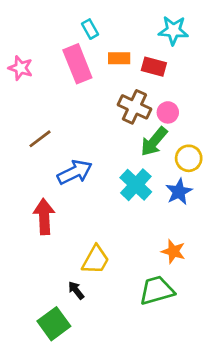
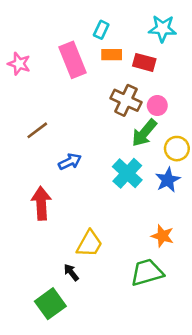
cyan rectangle: (90, 29) -> (101, 30), moved, turned 54
blue arrow: (75, 172) -> (70, 162), size x0.7

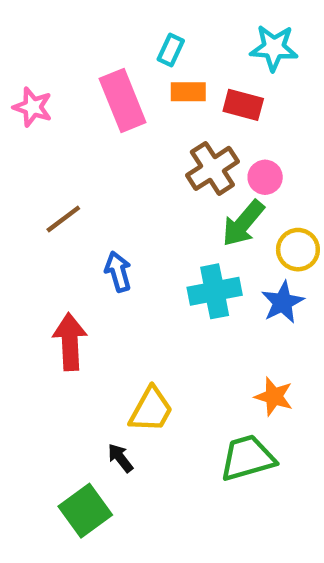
brown cross: (126, 100) -> (212, 168), turned 32
blue arrow: (70, 162) -> (118, 272), turned -80
cyan cross: (127, 173) -> (215, 291), turned 36

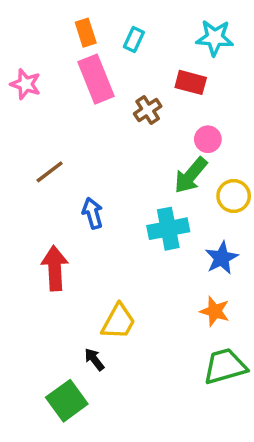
orange rectangle: (188, 92) -> (86, 33), moved, turned 72
brown cross: (212, 168) -> (148, 110), moved, size x0.7
blue star: (283, 302) -> (222, 258), moved
green trapezoid: (248, 458) -> (225, 366), moved

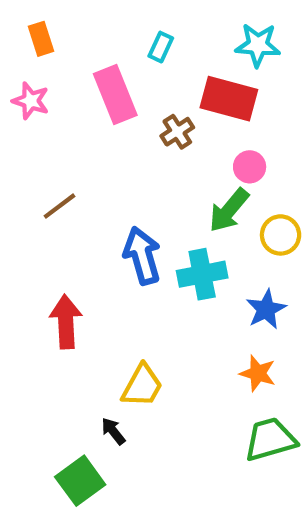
orange rectangle: (86, 33) -> (41, 39), moved
red rectangle: (191, 82) -> (229, 99), size x1.5
blue arrow: (93, 213) -> (142, 256), moved, size x1.5

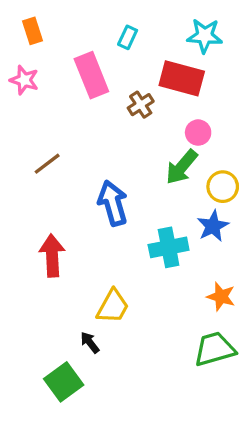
cyan cross: (202, 274) -> (169, 247), moved
blue star: (266, 309) -> (213, 226), moved
orange star: (258, 373) -> (221, 297), moved

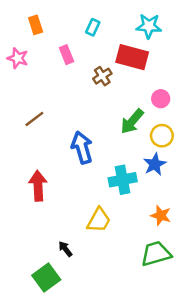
orange rectangle: (32, 31) -> (36, 25), moved
pink rectangle: (91, 75) -> (67, 55), size x0.6
pink circle: (198, 133) -> (161, 99), moved
yellow trapezoid: (113, 306) -> (99, 220), moved

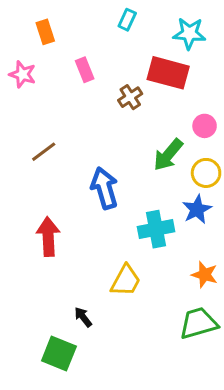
cyan rectangle: (93, 27) -> (127, 20), moved
green square: (46, 277) -> (59, 353), turned -32

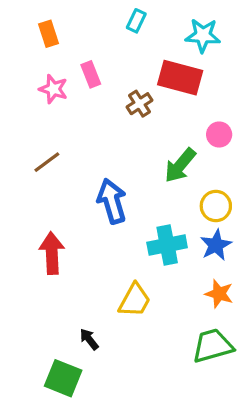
pink star: (22, 74) -> (53, 89), moved
yellow circle: (206, 173) -> (216, 206), moved
blue star: (197, 209) -> (216, 245), moved

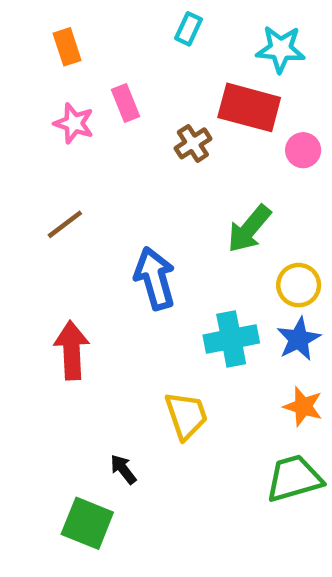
pink circle: (219, 135) -> (303, 150), moved
yellow trapezoid: (135, 300) -> (186, 415), turned -48

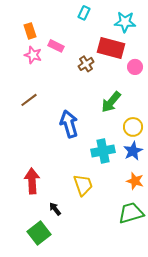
orange rectangle: (67, 47) -> (30, 31), moved
pink rectangle: (126, 103) -> (56, 46), turned -42
red arrow: (72, 350) -> (32, 181), moved
green square: (87, 523) -> (39, 233), turned 30

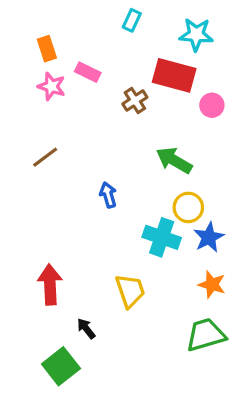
green arrow: (111, 102) -> (174, 160), turned 80
blue arrow: (69, 124) -> (108, 195), size x0.6
yellow circle: (133, 127) -> (188, 207), moved
cyan cross: (103, 151) -> (162, 237), turned 30

